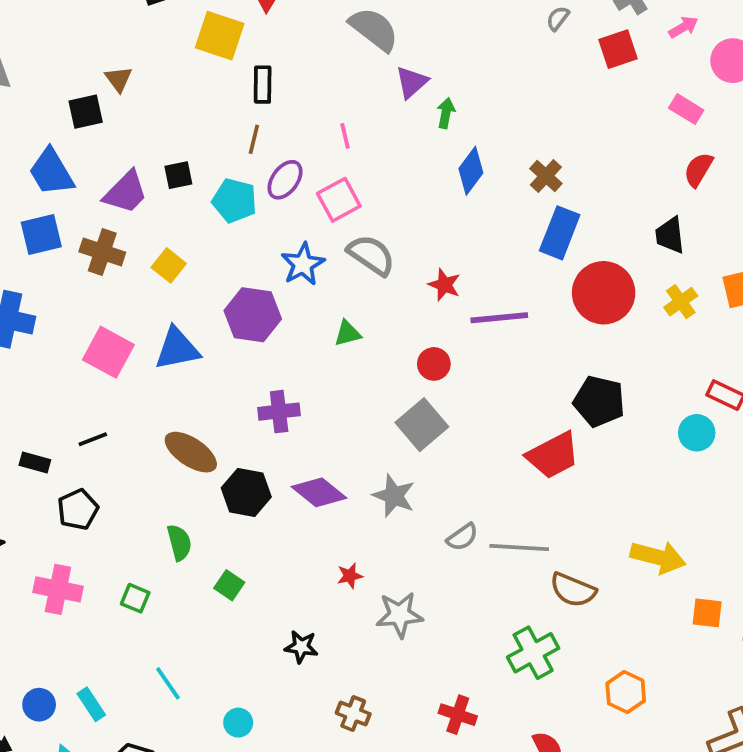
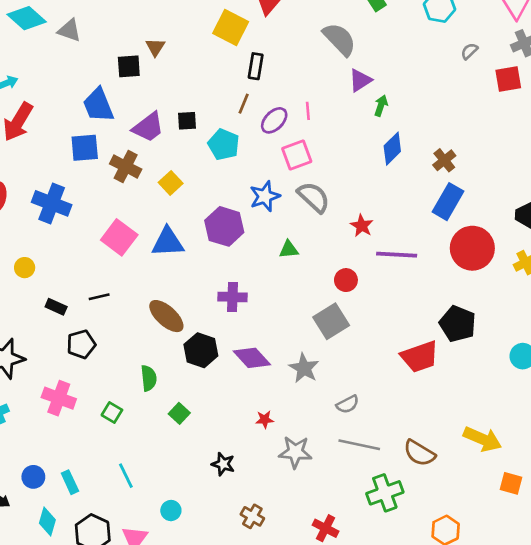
purple ellipse: (285, 180) -> (274, 120), moved
gray line: (519, 547) -> (359, 445), moved

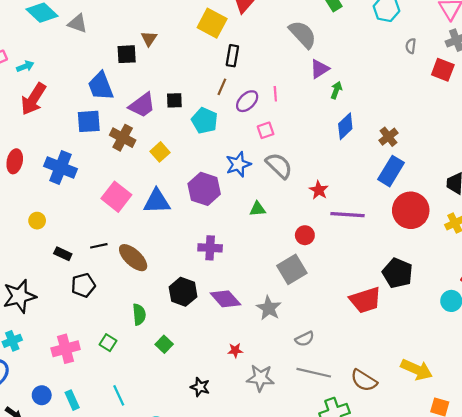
gray semicircle: (469, 51) -> (411, 46), turned -40
red square: (508, 79) -> (443, 70), turned 30
pink square: (297, 155) -> (266, 130), size x0.7
brown ellipse: (166, 316) -> (133, 258), moved
pink cross: (59, 398) -> (66, 349), moved, turned -36

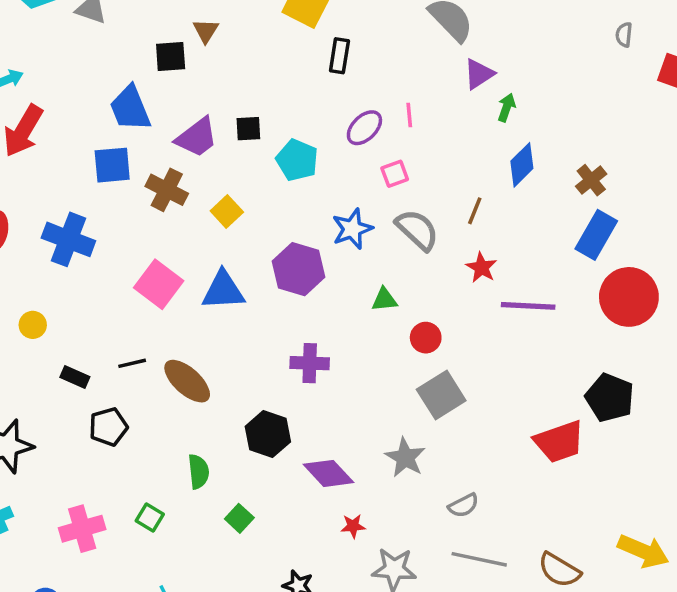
brown line: (222, 87) -> (475, 211), moved
red circle: (305, 235) -> (426, 338), moved
purple diamond: (225, 299) -> (329, 473), moved

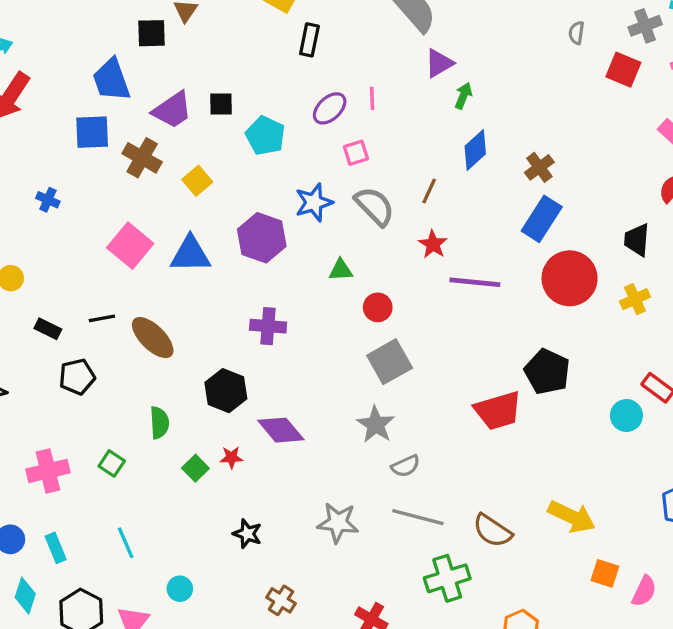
blue cross: (68, 239) -> (48, 200), size x0.5
gray star: (405, 458) -> (376, 425), moved
red star: (353, 526) -> (231, 457), moved

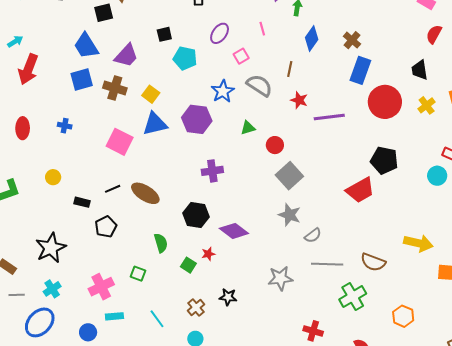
pink line: (372, 98) -> (262, 29), moved
black square: (221, 104) -> (164, 34), moved
blue triangle: (190, 254) -> (155, 124), moved
cyan rectangle: (56, 548) -> (114, 316), moved, turned -60
brown cross: (281, 600) -> (196, 308), moved, turned 30

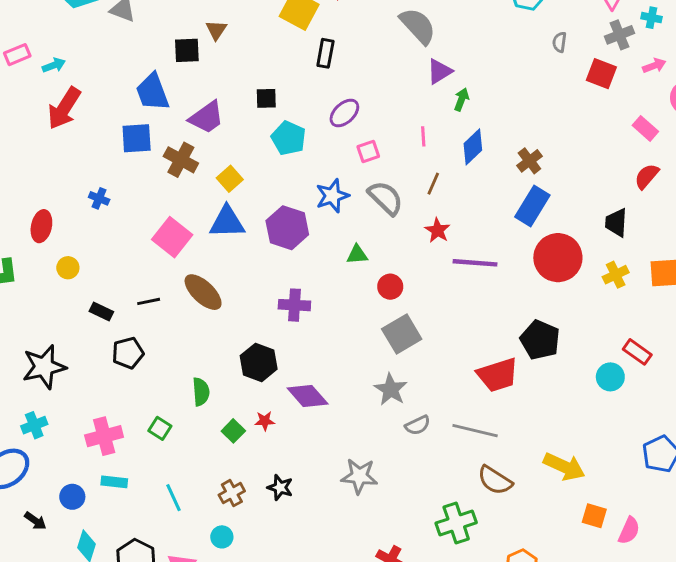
pink line: (262, 29) -> (423, 136), moved
red ellipse: (23, 128) -> (41, 226), moved
brown ellipse: (145, 193) -> (203, 292), moved
gray line: (327, 264) -> (475, 431), moved

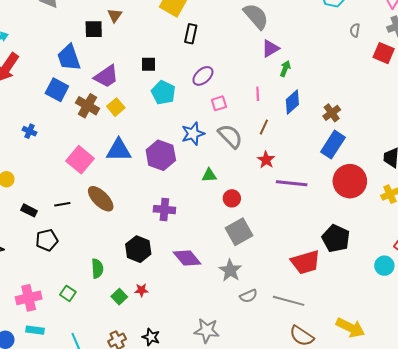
blue square: (137, 138) -> (57, 90), turned 30
yellow square: (230, 179) -> (116, 107), moved
purple diamond: (308, 396) -> (187, 258), moved

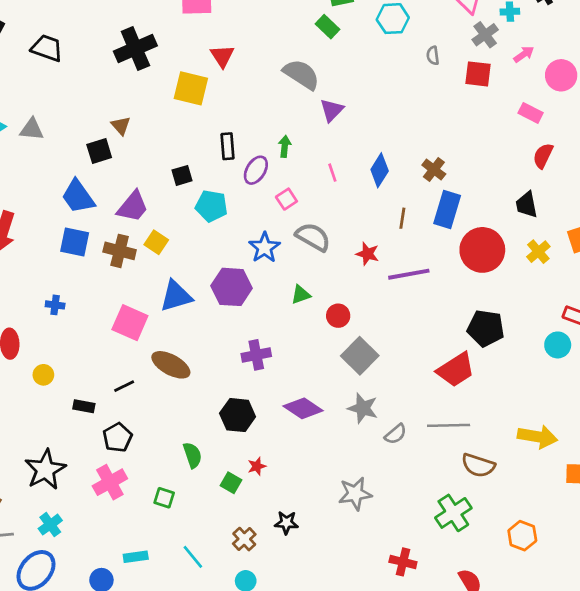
black rectangle: (191, 34) -> (228, 146), moved
green arrow: (285, 69) -> (285, 146), moved
brown line: (264, 127) -> (402, 218), moved
pink cross: (29, 298) -> (110, 482), moved

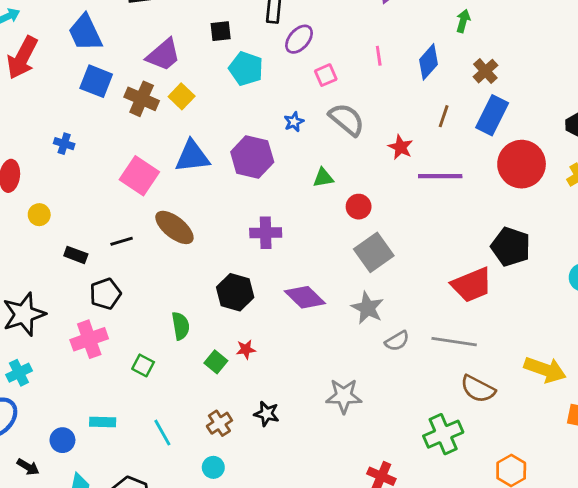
green arrow: (285, 146) -> (463, 21), moved
blue trapezoid: (78, 197) -> (85, 33), moved
blue star: (264, 248) -> (294, 122), size x0.6

